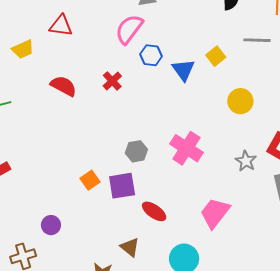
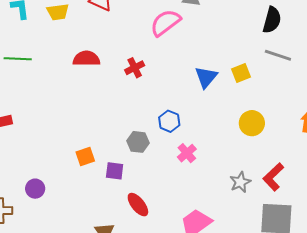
gray line: (257, 40) -> (278, 55), moved
blue hexagon: (151, 55) -> (169, 121), moved
red semicircle: (63, 86) -> (86, 59), turned -44
pink cross: (186, 148) -> (187, 153), size x0.6
purple square: (122, 186) -> (115, 171), size x0.7

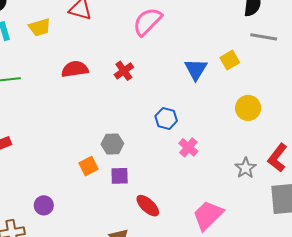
gray hexagon: (138, 142) -> (112, 144), moved

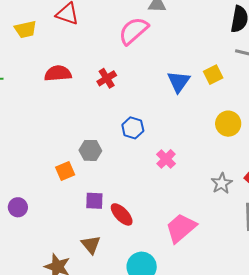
blue hexagon: (166, 119) -> (133, 128), moved
purple square: (120, 176) -> (94, 201), moved

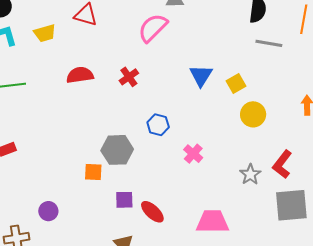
yellow square: (213, 75) -> (236, 83), moved
gray hexagon: (90, 150) -> (117, 150), size x1.4
orange square: (65, 171) -> (93, 172), turned 30
pink trapezoid: (181, 228) -> (212, 222), turned 44

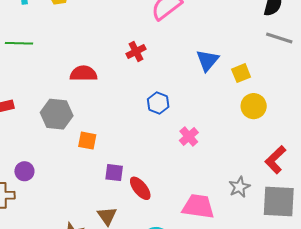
red semicircle: (80, 75) -> (83, 73), moved
gray hexagon: (117, 150) -> (57, 114), moved
gray star: (250, 174) -> (239, 187), moved
purple circle: (48, 211) -> (24, 171), moved

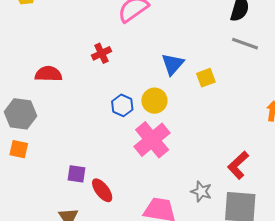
yellow circle: (254, 106) -> (154, 101), moved
pink cross: (189, 137) -> (152, 140), size x1.8
orange square: (87, 141) -> (19, 149), moved
gray star: (239, 187) -> (201, 191), turned -30

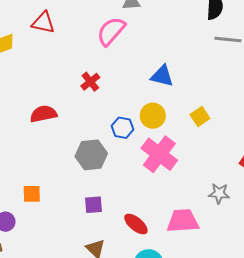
blue triangle: (173, 64) -> (162, 76), turned -45
yellow square: (206, 78) -> (200, 117), moved
gray hexagon: (21, 114) -> (91, 155), moved
red ellipse: (102, 190) -> (136, 224), moved

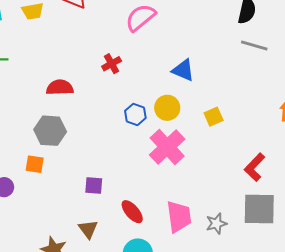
gray hexagon: (91, 155) -> (50, 131), moved
gray star: (219, 193) -> (216, 224), moved, turned -30
pink trapezoid: (183, 221) -> (179, 217), turned 76

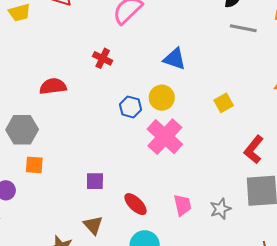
red cross: (112, 64) -> (103, 58), turned -30
yellow square: (214, 117) -> (224, 103), moved
gray hexagon: (50, 131) -> (22, 130), moved
pink trapezoid: (179, 217) -> (183, 205), size x0.7

